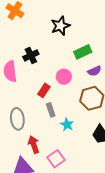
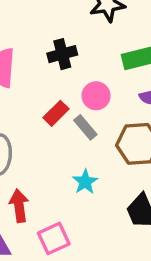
black cross: (31, 55) -> (62, 54), moved
gray rectangle: (51, 110) -> (85, 127), moved, turned -32

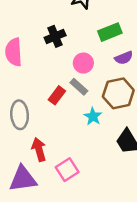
red rectangle: (56, 113) -> (57, 95), moved
cyan star: (85, 182) -> (93, 116), moved

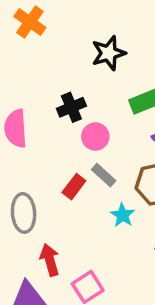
pink circle: (83, 63) -> (95, 137), moved

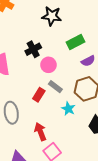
black star: (109, 53) -> (52, 16), turned 30
red arrow: (50, 260) -> (40, 132), moved

